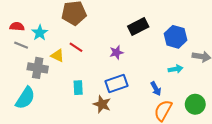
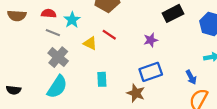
gray cross: (38, 68) -> (58, 57), moved, turned 30
cyan rectangle: (78, 88) -> (102, 79), moved

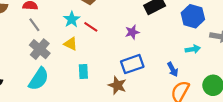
cyan star: (72, 20) -> (72, 19), moved
gray line: (53, 33) -> (34, 25), turned 32
yellow triangle: (90, 43) -> (71, 44), moved

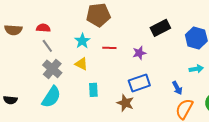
red line: (91, 27) -> (109, 48), moved, turned -32

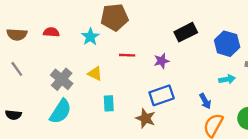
cyan star: (82, 41) -> (90, 37), moved
gray line: (47, 46) -> (17, 69), moved

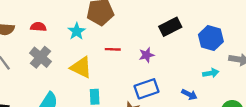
yellow triangle: (95, 74) -> (81, 67), size x1.5
gray cross: (62, 79) -> (41, 57), moved
blue arrow: (205, 101) -> (189, 94), turned -35

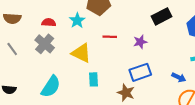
red semicircle: (38, 27) -> (49, 23), moved

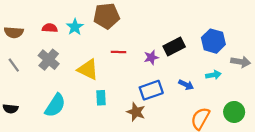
black rectangle: (162, 16) -> (174, 47), moved
cyan star: (77, 20) -> (75, 27), moved
red semicircle: (49, 23) -> (50, 28), moved
blue arrow: (179, 77) -> (186, 85), moved

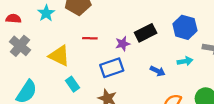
red semicircle: (50, 28) -> (13, 19), moved
blue rectangle: (151, 90) -> (112, 68), moved
cyan rectangle: (101, 98) -> (72, 84), turned -32

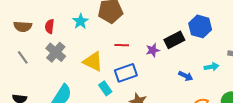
red semicircle: (13, 19) -> (50, 26), turned -88
blue hexagon: (185, 27) -> (200, 26), moved
blue rectangle: (112, 68) -> (126, 73), moved

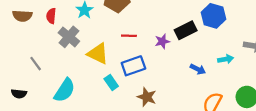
gray cross: (56, 52) -> (69, 37), moved
gray line: (23, 57) -> (36, 64), moved

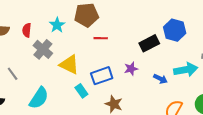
red line: (129, 36) -> (101, 38), moved
purple star: (162, 41) -> (131, 69), moved
cyan arrow: (226, 59) -> (186, 70), size x1.6

